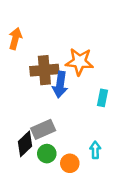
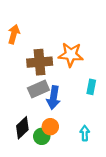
blue arrow: (60, 85) -> (54, 98), moved
gray rectangle: (43, 129) -> (38, 89), moved
orange circle: (70, 163) -> (50, 127), moved

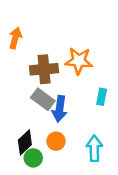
gray rectangle: (38, 89) -> (43, 99), turned 60
cyan arrow: (85, 133) -> (94, 148), size x1.5
green circle: (42, 136) -> (33, 158), moved

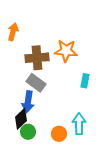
blue arrow: (60, 109) -> (28, 102), moved
orange circle: (56, 141) -> (59, 134), moved

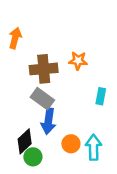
orange star: (66, 51) -> (78, 61), size x0.7
blue arrow: (28, 102) -> (48, 121), moved
orange circle: (59, 134) -> (71, 144), moved

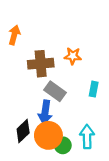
gray rectangle: (42, 99) -> (55, 91), moved
orange circle: (71, 144) -> (48, 135), moved, size x1.6
green circle: (33, 157) -> (63, 145), moved

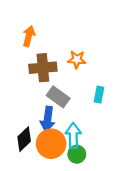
orange arrow: (14, 35) -> (29, 36), moved
cyan arrow: (87, 137) -> (73, 136), moved
green circle: (63, 145) -> (77, 154), moved

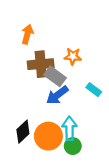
cyan rectangle: (99, 95) -> (94, 90), turned -64
gray rectangle: (58, 97) -> (55, 76), moved
blue arrow: (48, 119) -> (57, 95), moved, turned 45

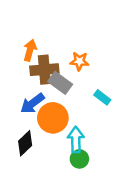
orange arrow: (27, 34) -> (30, 50), moved
blue arrow: (57, 95) -> (32, 103), moved
orange circle: (48, 136) -> (53, 118), moved

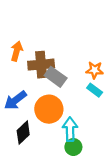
orange arrow: (30, 50) -> (17, 51), moved
orange star: (79, 61) -> (95, 70), moved
blue arrow: (32, 103) -> (15, 100), moved

